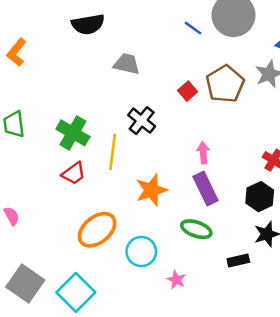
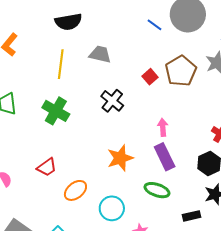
yellow line: (113, 152) -> (61, 64), moved
red trapezoid: (74, 173) -> (47, 167), moved
orange ellipse: (97, 230) -> (75, 190), size x0.7

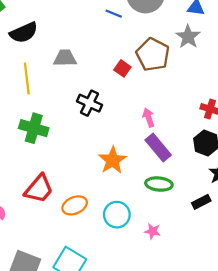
red trapezoid: (47, 167) -> (39, 189), size x1.4
orange ellipse: (75, 190) -> (75, 205), turned 30

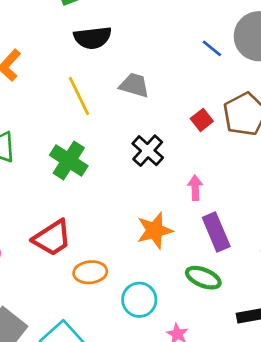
yellow line: (27, 78) -> (79, 96), turned -36
pink arrow: (149, 118) -> (195, 188), moved

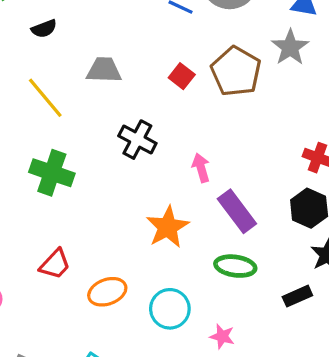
black semicircle: (93, 38) -> (44, 29), size x0.6
red square: (202, 120) -> (182, 76), moved
red trapezoid: (52, 238) -> (55, 264), size x0.7

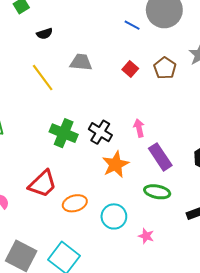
brown pentagon: (236, 71) -> (165, 68), size x0.7
black cross: (137, 140) -> (100, 132), moved
green cross: (52, 173) -> (64, 133), moved
red trapezoid: (55, 264) -> (43, 184), size x1.4

